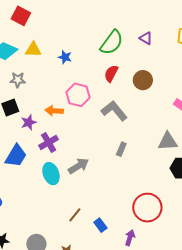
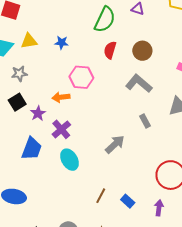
gray L-shape: (114, 111) -> (139, 83), moved
gray rectangle: (121, 149) -> (145, 121), moved, turned -40
gray arrow: (78, 166) -> (115, 144), moved

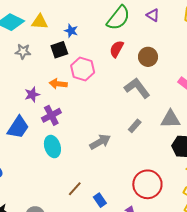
black square: (17, 102) -> (59, 50), moved
gray rectangle: (145, 121) -> (135, 126), turned 56

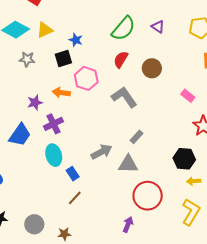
yellow triangle: (40, 22) -> (45, 30), turned -30
gray L-shape: (137, 88) -> (124, 97), moved
gray triangle: (170, 119) -> (128, 164), moved
blue rectangle: (100, 200) -> (73, 174), moved

